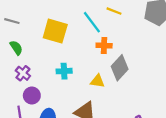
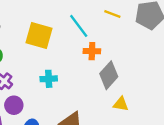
yellow line: (114, 11) -> (112, 14), moved
yellow triangle: (97, 81) -> (121, 104), moved

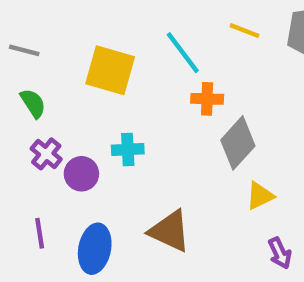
yellow triangle: (121, 104) -> (260, 196), turned -35
purple circle: (14, 105) -> (81, 174), moved

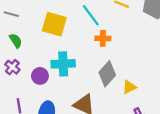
gray diamond: (238, 143) -> (107, 74), moved
cyan cross: (128, 150) -> (63, 64), size x1.5
purple cross: (46, 154) -> (12, 67), moved

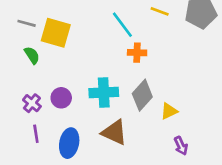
yellow square: (54, 24) -> (56, 33), moved
cyan cross: (63, 64) -> (104, 93), moved
purple cross: (12, 67) -> (32, 103), moved

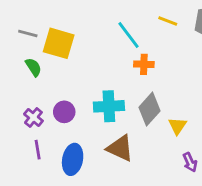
yellow triangle: (169, 111) -> (177, 126), turned -30

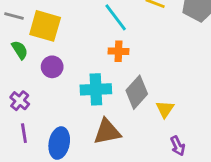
orange cross: (144, 64) -> (118, 51), moved
purple circle: (64, 112) -> (52, 67), moved
brown triangle: (120, 148) -> (107, 132), turned -36

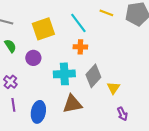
yellow square: (45, 26) -> (43, 29), moved, turned -35

